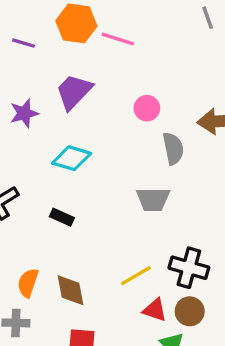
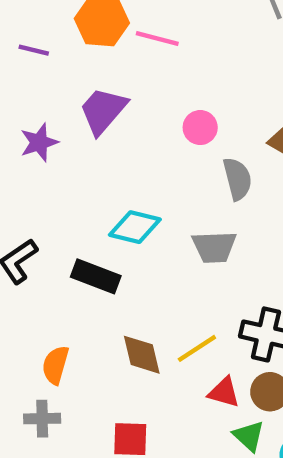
cyan diamond: (72, 158) -> (135, 227), moved
black rectangle: (62, 217) -> (96, 276), size x1.5
brown diamond: (70, 290) -> (142, 355), moved

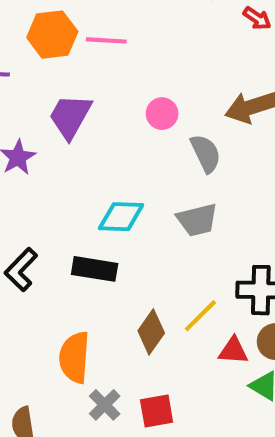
brown diamond: (142, 355) -> (151, 332), turned 60
orange semicircle: (55, 365) -> (74, 357), size x1.4
gray cross: (42, 419) -> (105, 405), moved, turned -32

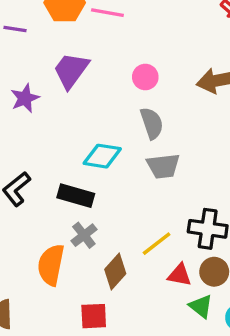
gray semicircle: (206, 153) -> (152, 123), moved
brown diamond: (151, 332) -> (115, 272), moved
gray cross: (105, 405) -> (84, 235), moved
red square: (157, 411) -> (94, 316), moved

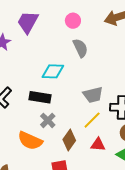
gray trapezoid: (163, 166) -> (93, 95), moved
orange semicircle: (51, 265) -> (30, 141), turned -70
red triangle: (180, 275) -> (98, 145), moved

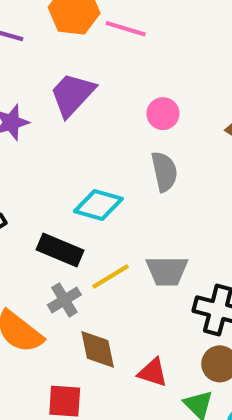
yellow line: (92, 120) -> (110, 277), moved
brown diamond: (69, 140) -> (98, 349), turned -60

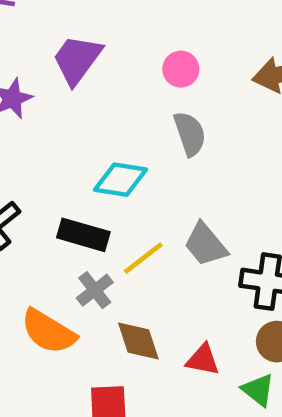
gray trapezoid: (167, 271) -> (206, 244), turned 57

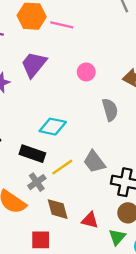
gray semicircle: (190, 134) -> (110, 110), moved
green triangle: (258, 390) -> (117, 237), turned 30

